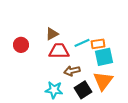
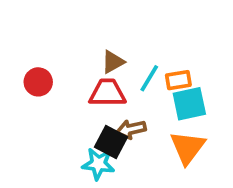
brown triangle: (52, 34) -> (113, 62), moved
cyan line: (82, 43) -> (149, 78), turned -35
black square: (83, 90) -> (111, 142), moved, turned -30

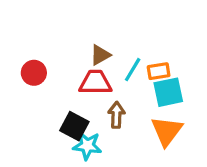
brown arrow: (131, 129) -> (116, 115), turned 105
black square: (111, 142) -> (74, 126), moved

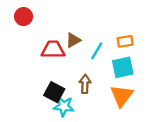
orange rectangle: (159, 71) -> (125, 41), moved
red circle: (34, 73) -> (23, 17), moved
red trapezoid: (95, 82) -> (53, 50), moved

